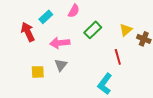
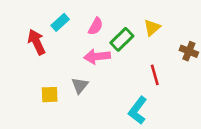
pink semicircle: (74, 11) -> (96, 26), moved
yellow triangle: (126, 30) -> (152, 28), moved
pink arrow: (60, 43) -> (97, 56), moved

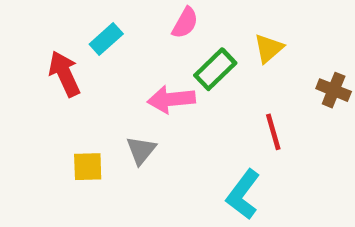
pink semicircle: (96, 26) -> (185, 23), moved

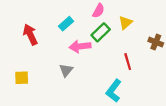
pink semicircle: (185, 23) -> (98, 11), moved
cyan rectangle: (106, 39) -> (66, 24), moved
yellow square: (88, 167) -> (22, 78), moved

